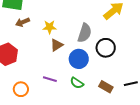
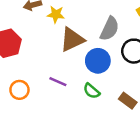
yellow star: (50, 27) -> (56, 14), moved
brown triangle: (57, 45) -> (72, 40), size x1.5

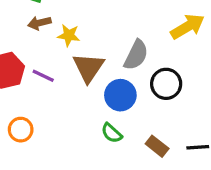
brown triangle: (72, 40) -> (88, 68), turned -32
purple line: (58, 82) -> (43, 76), moved

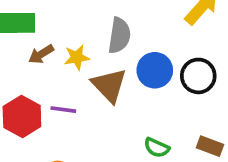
gray semicircle: (136, 55) -> (119, 36), moved
blue circle: (120, 95) -> (155, 70), moved

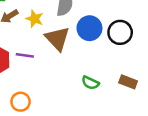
yellow star: (77, 57) -> (35, 19), turned 30

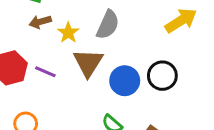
blue circle: (89, 28) -> (125, 81), moved

